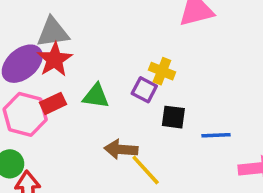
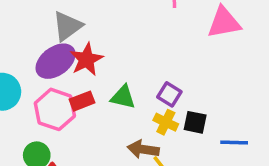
gray triangle: (53, 32) -> (67, 26), moved, turned -32
yellow cross: (162, 71) -> (166, 122), moved

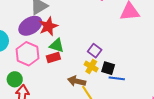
green triangle: (123, 97) -> (57, 46), moved
red rectangle: (82, 101) -> (53, 57), moved
blue line: (234, 142) -> (117, 78), moved

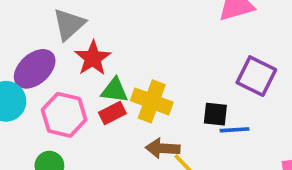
purple ellipse: (30, 26) -> (35, 69), moved
purple square: (95, 51) -> (256, 76), moved, size x1.5
yellow cross: (91, 67) -> (152, 101), moved, size x1.5

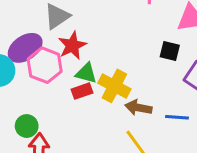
black square: (215, 114) -> (170, 51), moved
pink hexagon: (64, 115) -> (45, 65), moved
brown arrow: (163, 148) -> (138, 108), moved

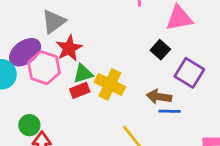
black square: (170, 51) -> (160, 50), turned 30
green triangle: (86, 73) -> (83, 74), turned -30
brown arrow: (138, 108) -> (159, 97), moved

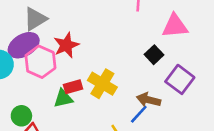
gray triangle: (54, 21) -> (35, 19), moved
green triangle: (83, 74) -> (63, 98), moved
blue line: (169, 111) -> (139, 114), moved, turned -54

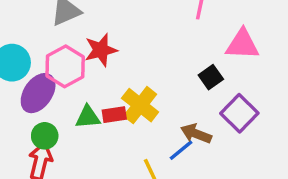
purple ellipse: (24, 45) -> (38, 93), moved, turned -32
red rectangle: (73, 87) -> (114, 115), moved
green circle: (21, 116) -> (45, 136), moved

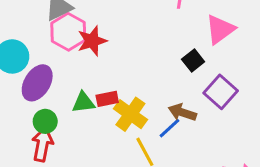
pink triangle: (242, 44) -> (220, 29), turned -36
pink hexagon: (65, 66) -> (68, 32), moved
yellow cross: (140, 105) -> (130, 114), moved

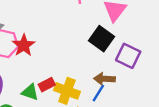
black square: (193, 61) -> (101, 39), size x1.5
green triangle: (83, 102) -> (30, 92), turned 42

